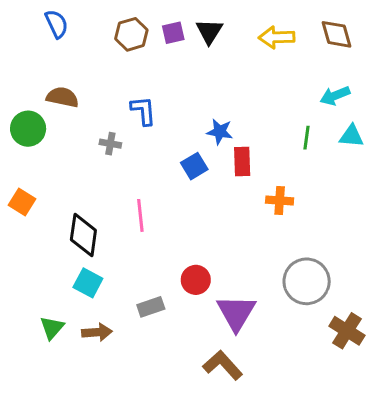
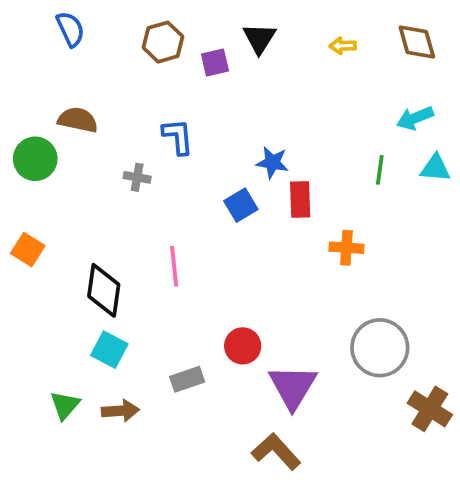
purple square: (173, 33) -> (215, 62), moved
yellow arrow: (277, 37) -> (343, 46), size x0.6

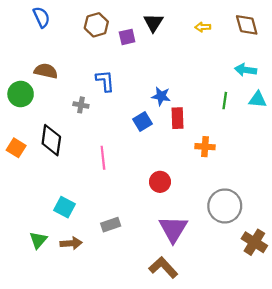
cyan arrow: (415, 118) -> (246, 70), turned 30
black diamond: (104, 290) -> (51, 140), moved
red circle: (243, 346) -> (160, 182), moved

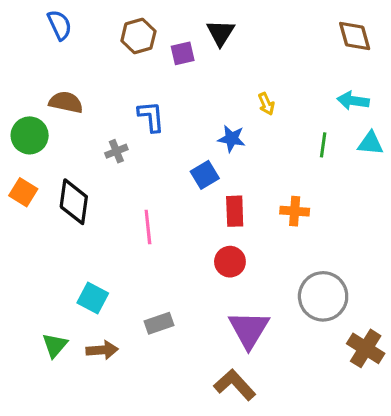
yellow arrow: (203, 27) -> (266, 104), moved, turned -112
gray cross: (81, 105) -> (116, 151), turned -32
red rectangle: (178, 118) -> (235, 211), moved
orange square: (16, 148) -> (23, 192), moved

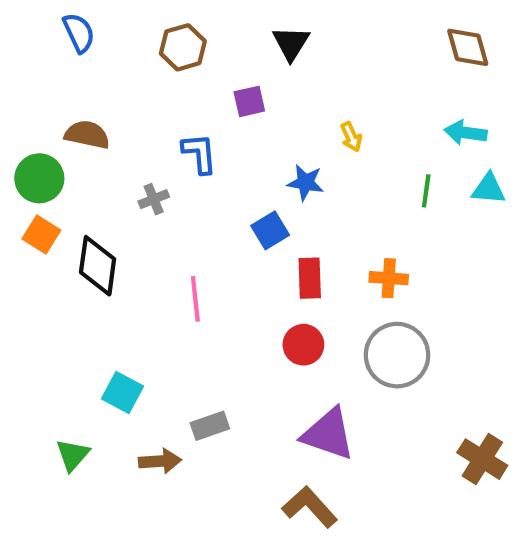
purple square: (183, 53) -> (249, 101), moved
orange square: (23, 192) -> (41, 234), moved
gray circle: (323, 296) -> (397, 355), moved
purple triangle: (249, 329) -> (328, 434), turned -42
brown arrow: (102, 350) -> (160, 461), moved

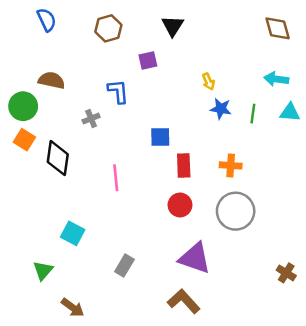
blue star: (306, 183) -> (221, 109), moved
blue square: (270, 230) -> (160, 137), turned 30
gray rectangle: (210, 426) -> (124, 266), moved, turned -40
brown cross: (482, 459) -> (286, 273), size x0.7
brown arrow: (160, 461) -> (73, 307), moved, turned 40

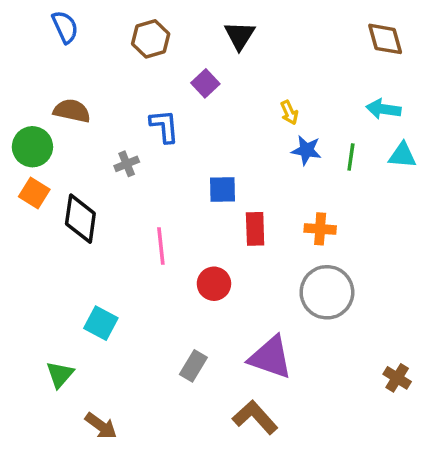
purple square: (148, 60) -> (205, 83), turned -30
red circle: (180, 205) -> (214, 284), moved
gray rectangle: (124, 266) -> (193, 366), moved

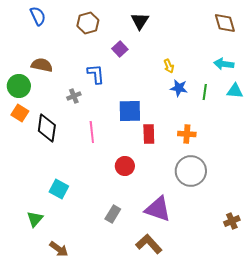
blue square: (223, 190) -> (130, 111), size x1.4
pink line: (161, 246) -> (92, 132), moved
brown cross: (397, 378) -> (232, 221), turned 35

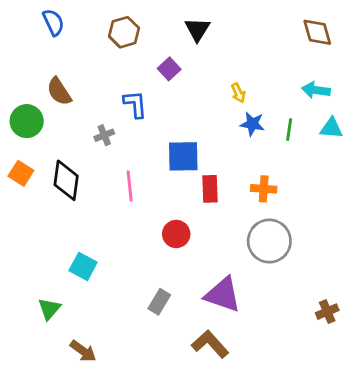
brown semicircle: (42, 65) -> (59, 91), turned -135
orange square: (20, 113) -> (21, 173), moved

